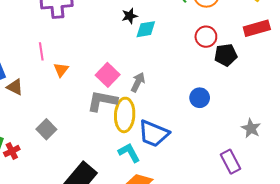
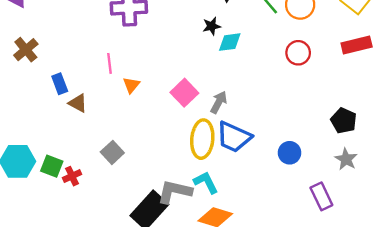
black pentagon: (226, 55) -> (344, 121), moved, turned 30
blue circle: (200, 98) -> (290, 153), moved
gray L-shape: (102, 101) -> (175, 192), moved
blue trapezoid: (154, 134) -> (234, 137), moved

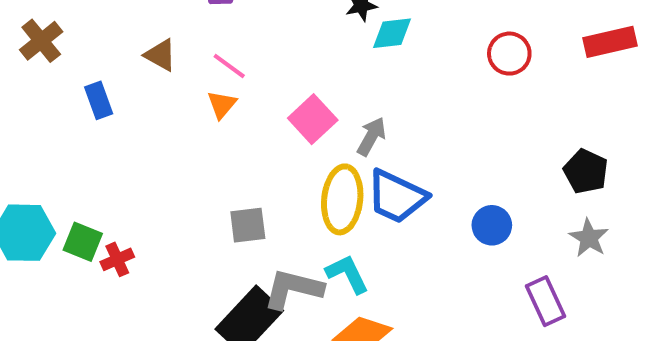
pink line: (110, 63) -> (229, 66), moved, turned -48
brown triangle: (78, 103) -> (160, 55), moved
gray square: (112, 152) -> (248, 225), moved, turned 35

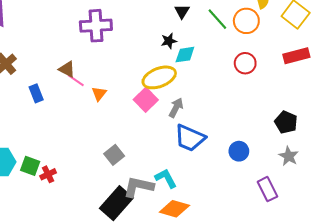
pink line: (229, 66) -> (76, 80), moved
yellow ellipse: (342, 199) -> (159, 77), moved, turned 64
gray square: (248, 225) -> (114, 155), turned -30

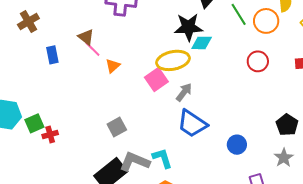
black star: (169, 41) -> (188, 27), size x1.8
green square: (30, 166) -> (34, 123), turned 36

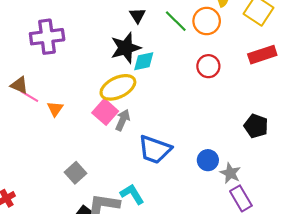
gray arrow: (184, 92) -> (123, 120), moved
gray star: (284, 158) -> (230, 173), moved

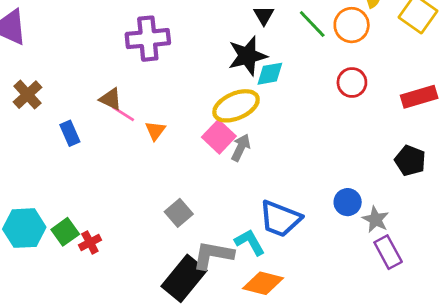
red rectangle: (262, 55) -> (419, 97), moved
blue trapezoid: (155, 150) -> (280, 219), moved

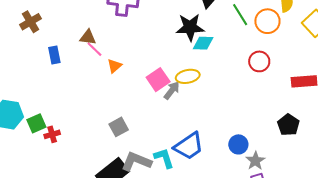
brown triangle: (111, 99) -> (88, 37), turned -30
yellow ellipse: (236, 106) -> (188, 76), moved, size x0.7
blue trapezoid: (280, 219) -> (189, 146), turned -68

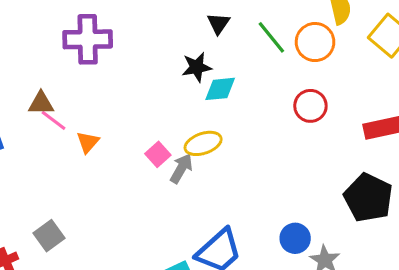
black star: (190, 27) -> (197, 67), size x0.7
pink square: (158, 80) -> (158, 154), size x0.7
black pentagon: (288, 125) -> (368, 198), size x1.4
gray square: (119, 127) -> (49, 236), moved

